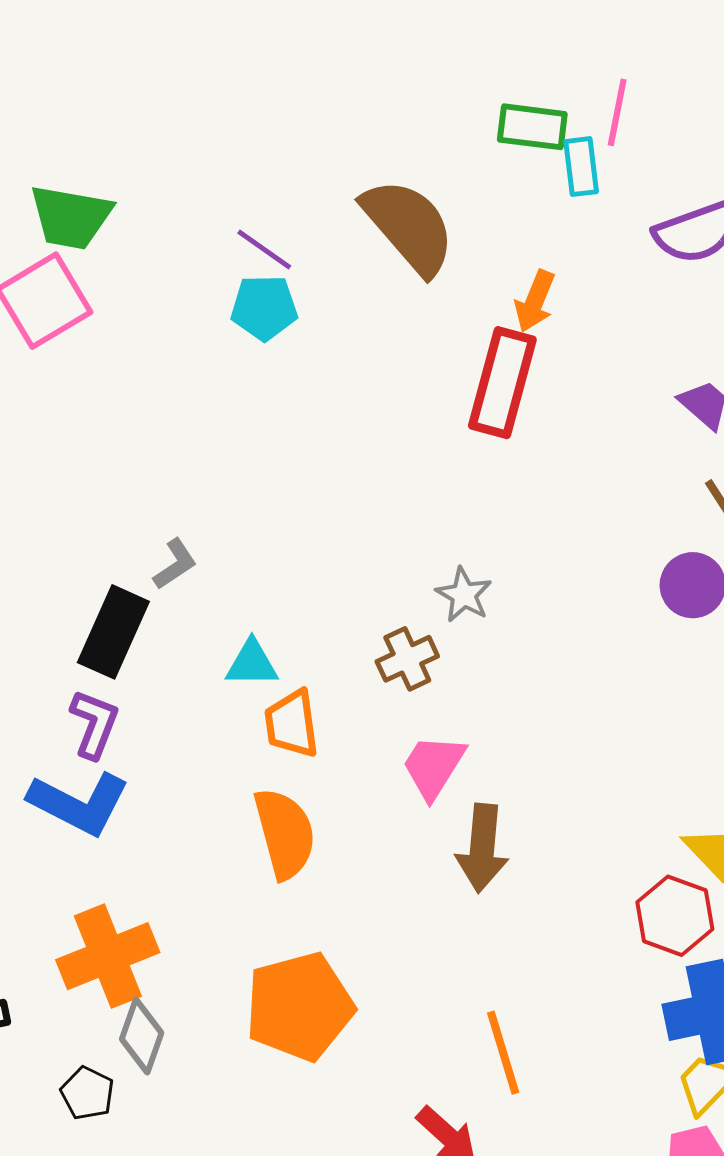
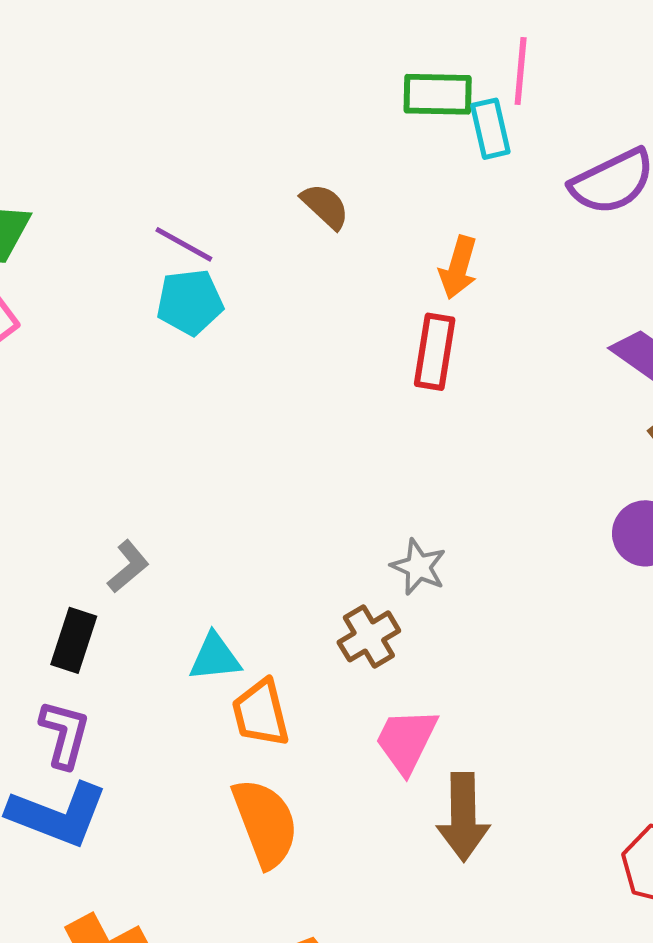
brown semicircle: (409, 226) -> (325, 206), size x0.5
red rectangle: (502, 383) -> (435, 352), size x0.7
black rectangle: (113, 632) -> (74, 640), size x0.7

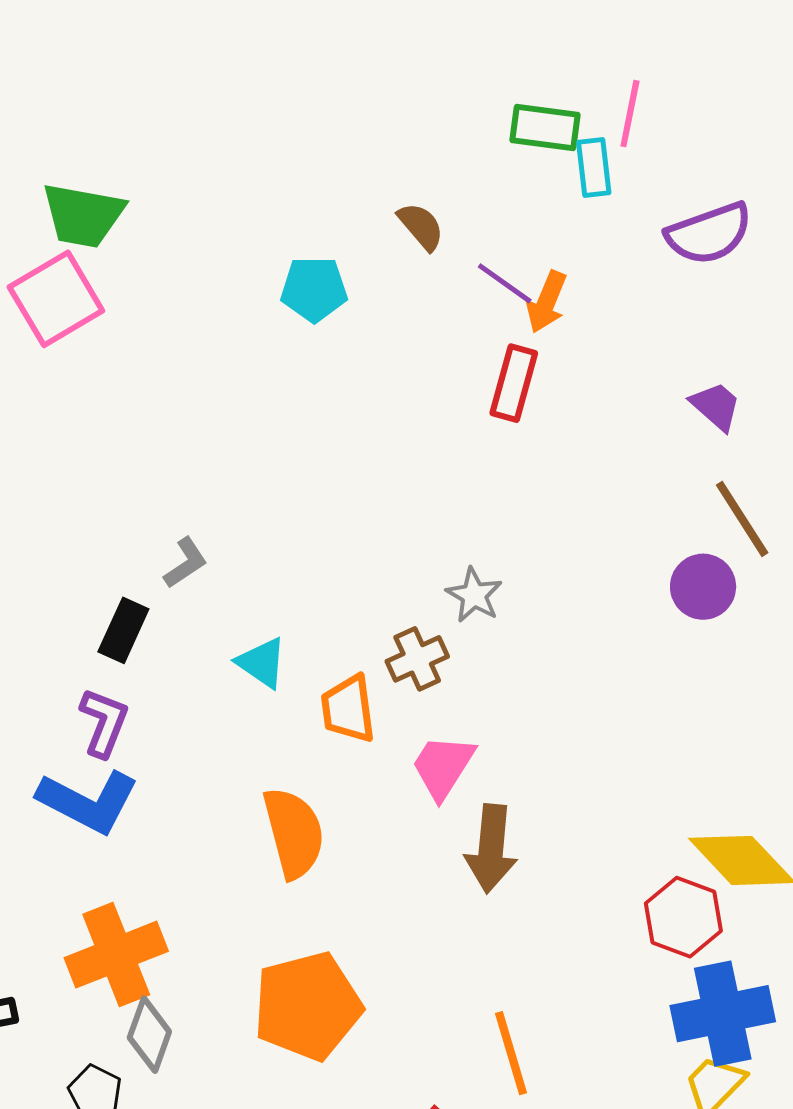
purple line: (184, 244) -> (505, 283), moved
cyan pentagon: (190, 302) -> (314, 289), moved
cyan triangle: (215, 657) -> (262, 663), turned 34
orange trapezoid: (261, 713) -> (348, 709), moved

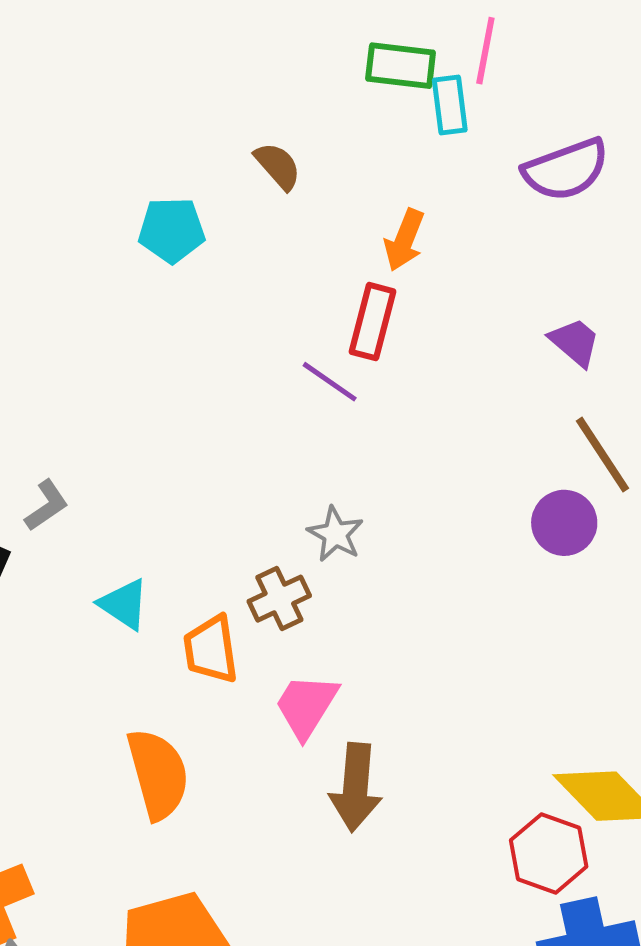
purple line: (505, 283) -> (330, 382), moved

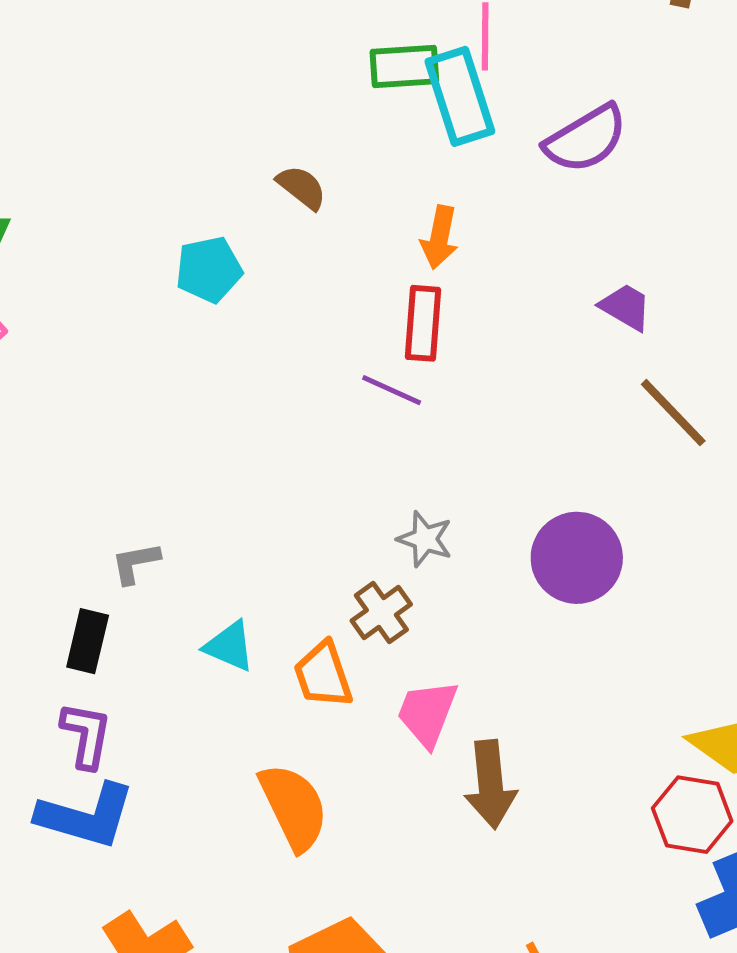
cyan rectangle: (450, 105) -> (460, 96), size x1.6
gray L-shape: (46, 505) -> (135, 563), turned -146
purple circle: (564, 523) -> (577, 558), moved, size x1.4

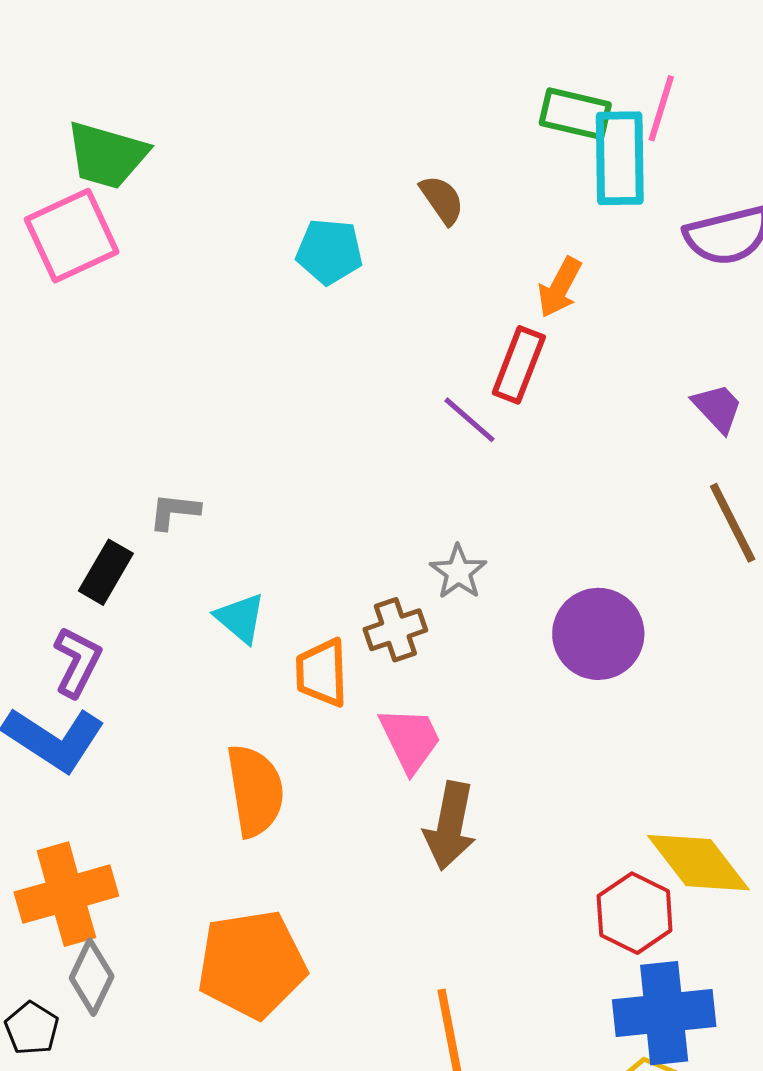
pink trapezoid: (427, 713) -> (410, 739), turned 116

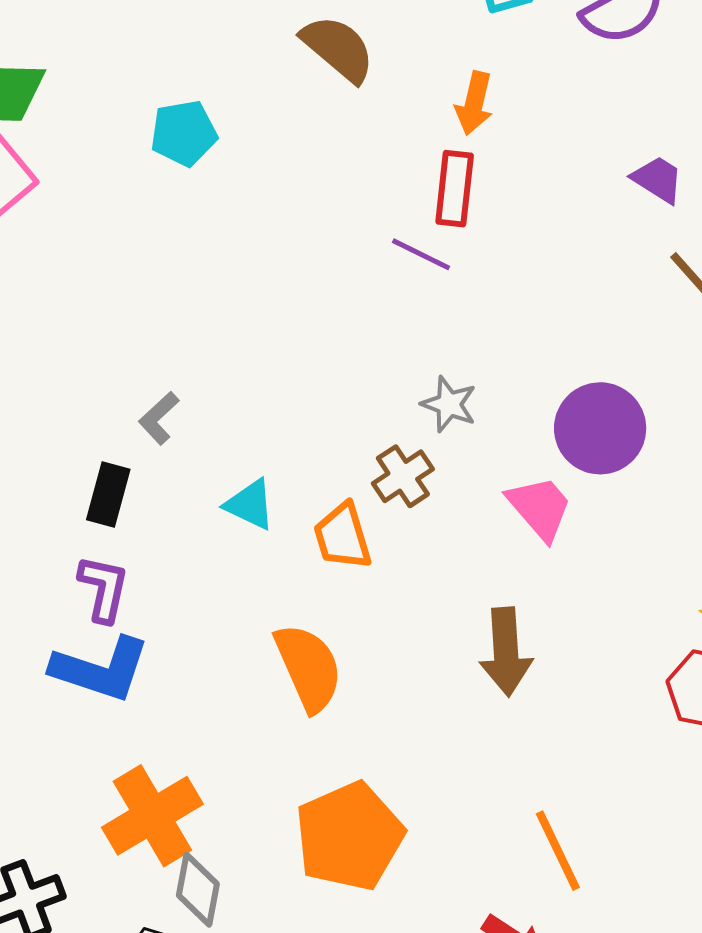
brown semicircle: (442, 200) -> (338, 48), size x1.5
cyan pentagon: (329, 252) -> (184, 133), moved
gray L-shape: (174, 511) -> (159, 418), turned -34
pink trapezoid: (410, 739) -> (540, 508), moved

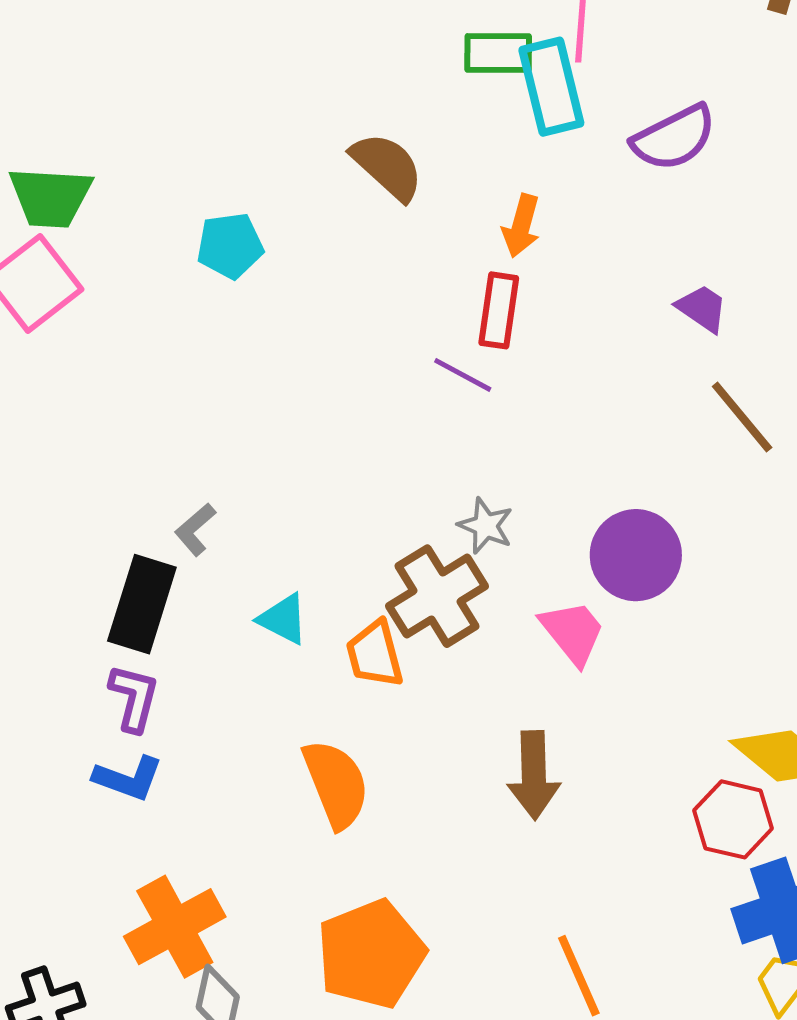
brown cross: (403, 476) -> (437, 596), size x1.6
black rectangle: (108, 495) -> (142, 604), size x1.5
blue L-shape: (101, 669) -> (128, 778), size x0.7

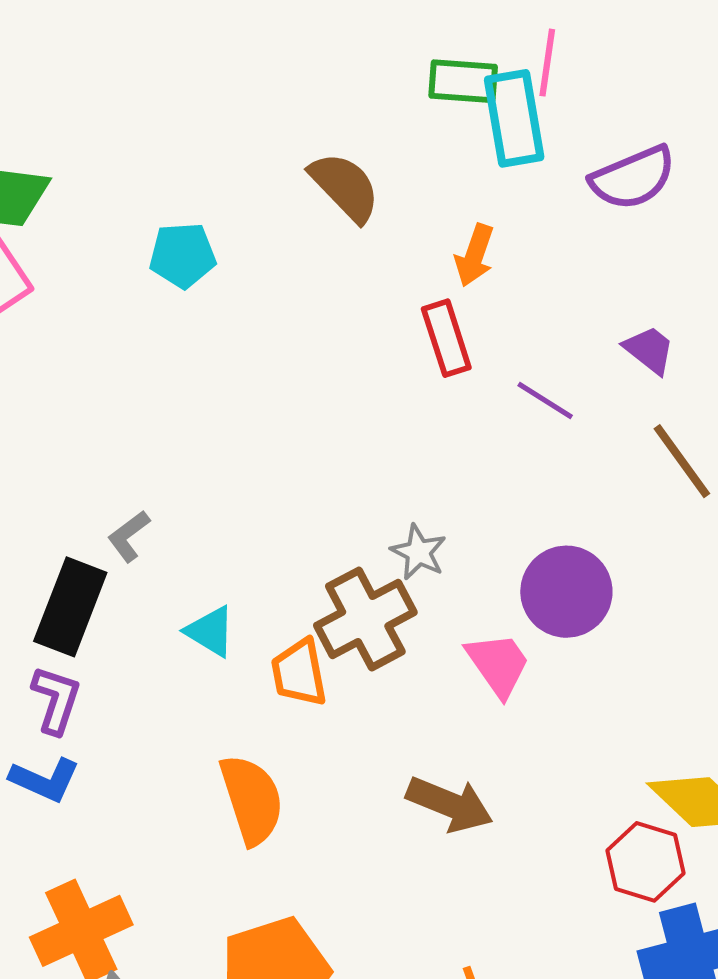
red rectangle: (499, 310) -> (446, 338), turned -30
purple line: (463, 375) -> (545, 401), moved
brown arrow: (534, 775) -> (450, 804), turned -70

